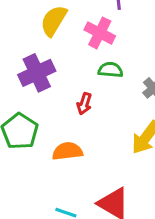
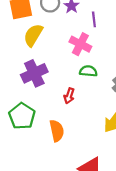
yellow semicircle: (54, 21) -> (33, 35), moved
orange semicircle: (67, 151) -> (57, 131), turned 85

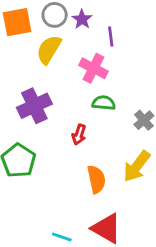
yellow semicircle: (33, 35) -> (49, 50), moved
orange semicircle: (57, 131) -> (96, 179), moved

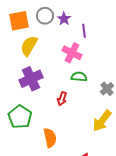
yellow semicircle: (49, 50) -> (29, 46), moved
orange semicircle: (96, 179) -> (50, 138), moved

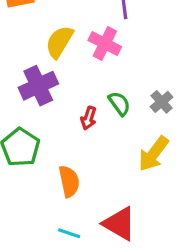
yellow semicircle: (29, 46) -> (59, 42), moved
green semicircle: (79, 77) -> (119, 103), moved, turned 49

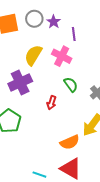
green semicircle: (119, 103) -> (71, 85), moved
orange semicircle: (69, 181) -> (70, 142), moved, turned 78

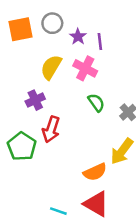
purple star: (54, 22) -> (78, 37), moved
purple cross: (20, 83) -> (35, 100), size x0.7
red arrow: (52, 103) -> (51, 129), moved, size x1.5

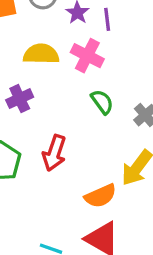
yellow semicircle: (51, 67) -> (41, 54), turned 60
red arrow: (51, 129) -> (54, 153), moved

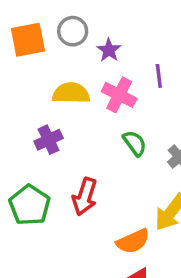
purple line: (107, 19) -> (159, 76), moved

